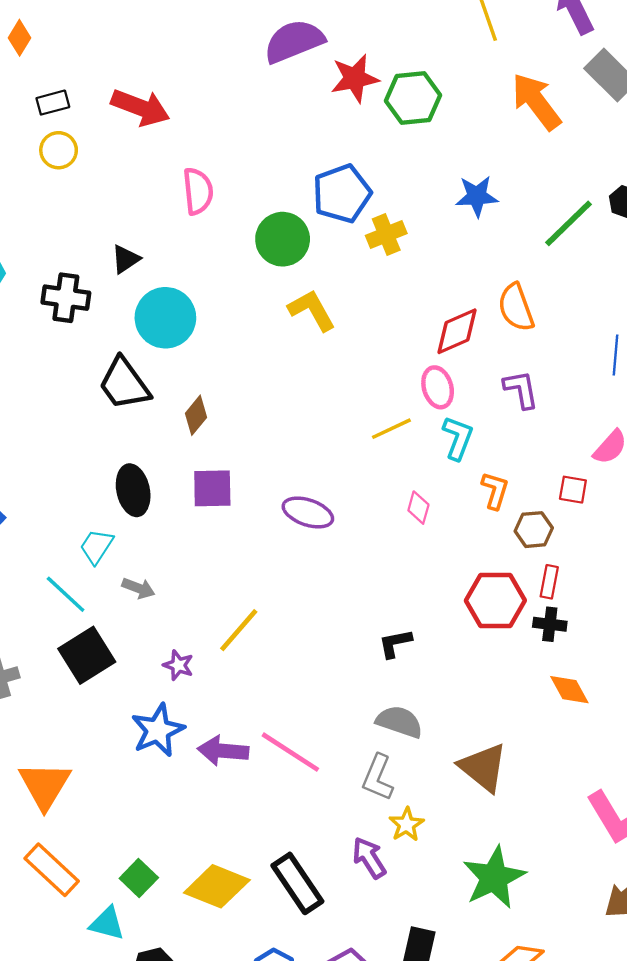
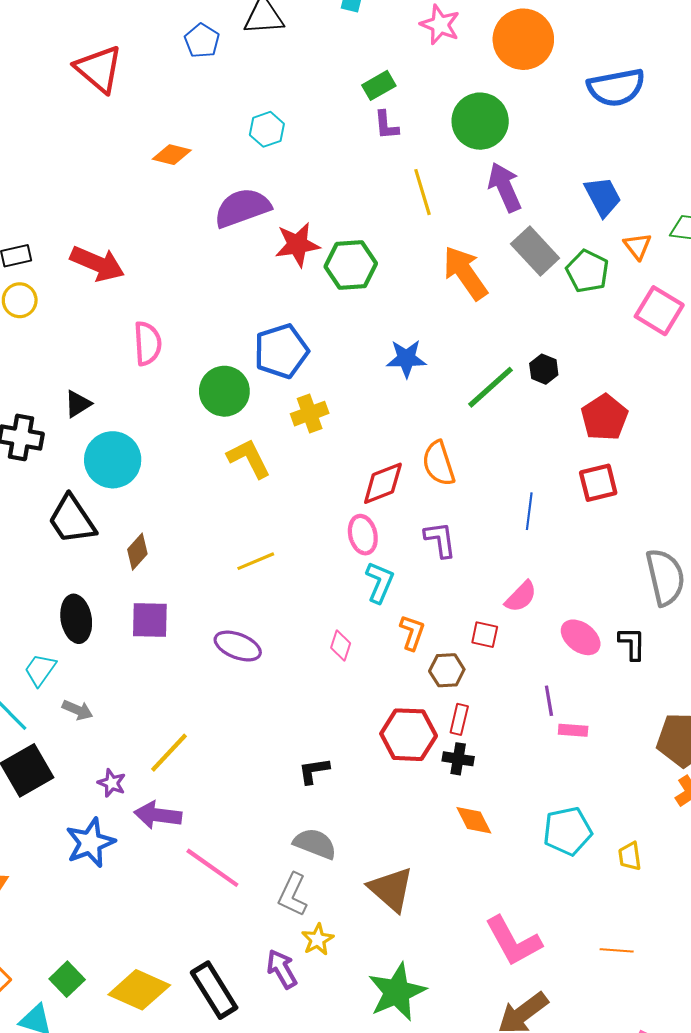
yellow cross: (386, 235) -> (310, 414), moved
yellow line: (391, 429) -> (256, 561), moved
purple arrow: (223, 751) -> (158, 815), moved

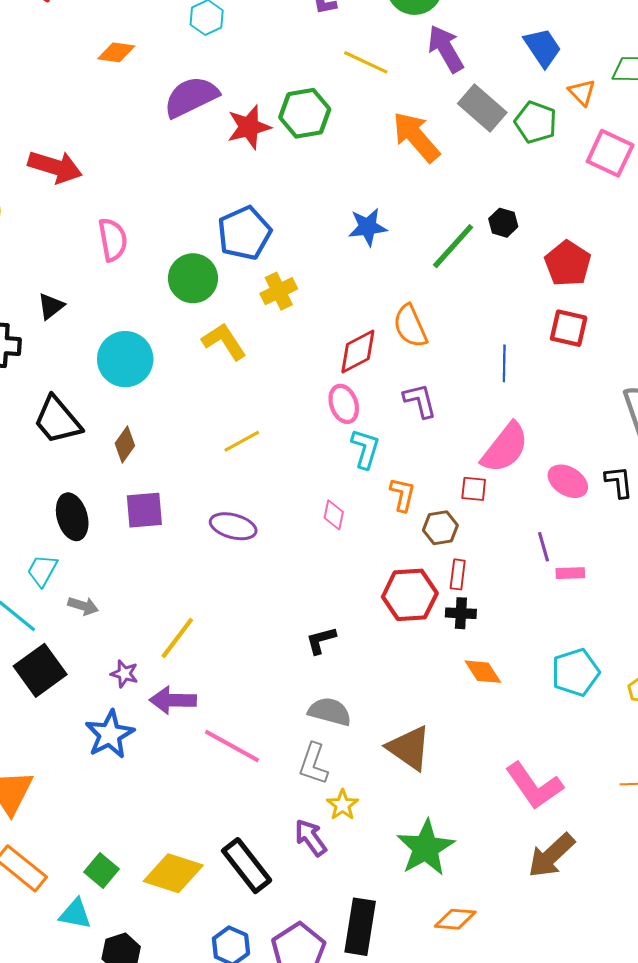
yellow line: (423, 192) -> (366, 62), turned -42
green hexagon: (351, 265) -> (305, 113), moved
cyan circle: (113, 460) -> (125, 359), moved
red square: (598, 483) -> (569, 328), turned 33
pink semicircle: (521, 597) -> (505, 448), size x1.6

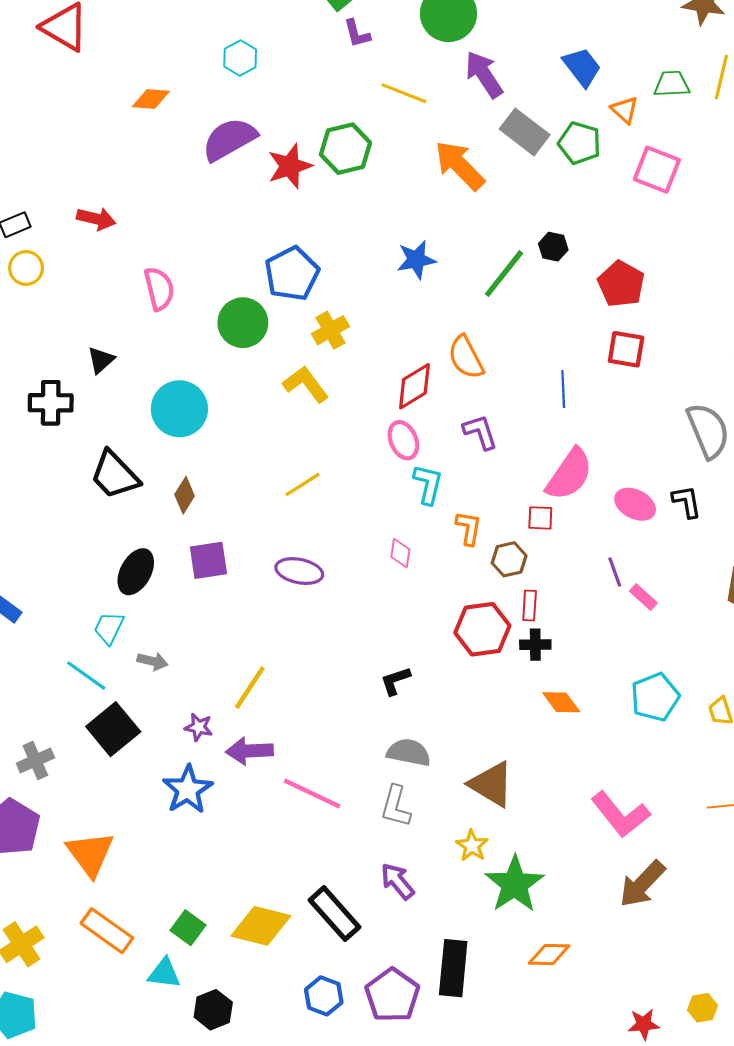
red arrow: (55, 167) -> (96, 219), size x0.7
yellow L-shape: (224, 341) -> (306, 384), moved
black ellipse: (72, 517) -> (136, 572), turned 48
pink rectangle: (570, 573) -> (643, 597), turned 48
yellow star: (343, 805) -> (472, 846), moved

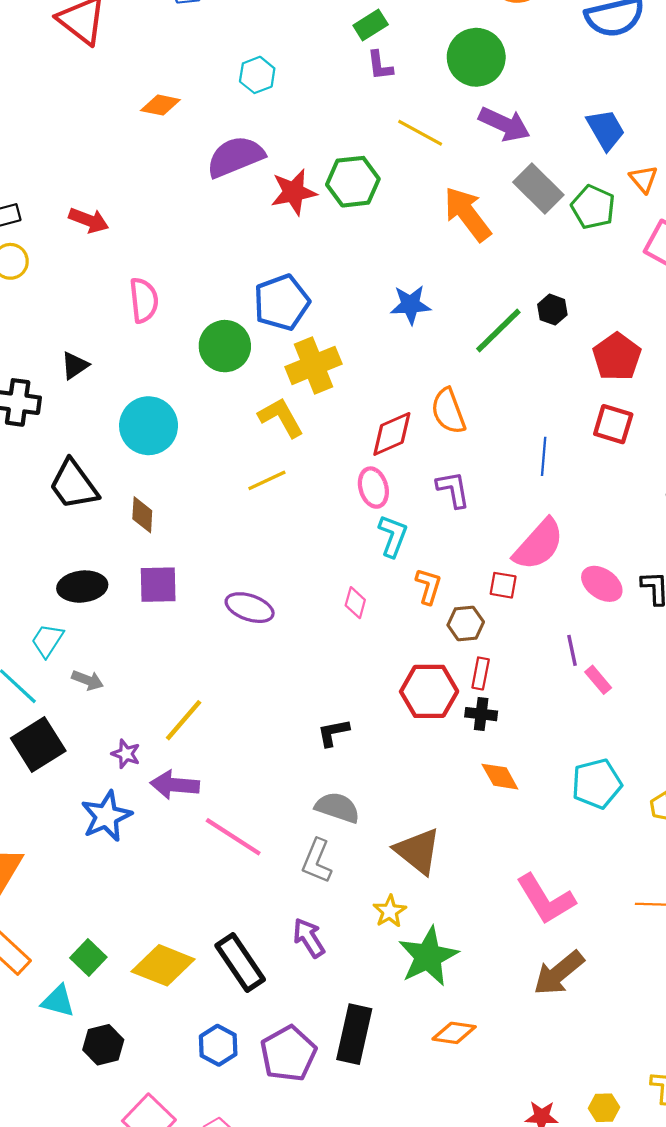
purple arrow: (484, 74) -> (504, 124), turned 141
yellow cross: (330, 330) -> (313, 365), size x1.4
yellow line: (303, 485) -> (267, 480), moved
brown diamond: (185, 495) -> (142, 515), turned -36
black ellipse: (136, 572) -> (82, 587), turned 48

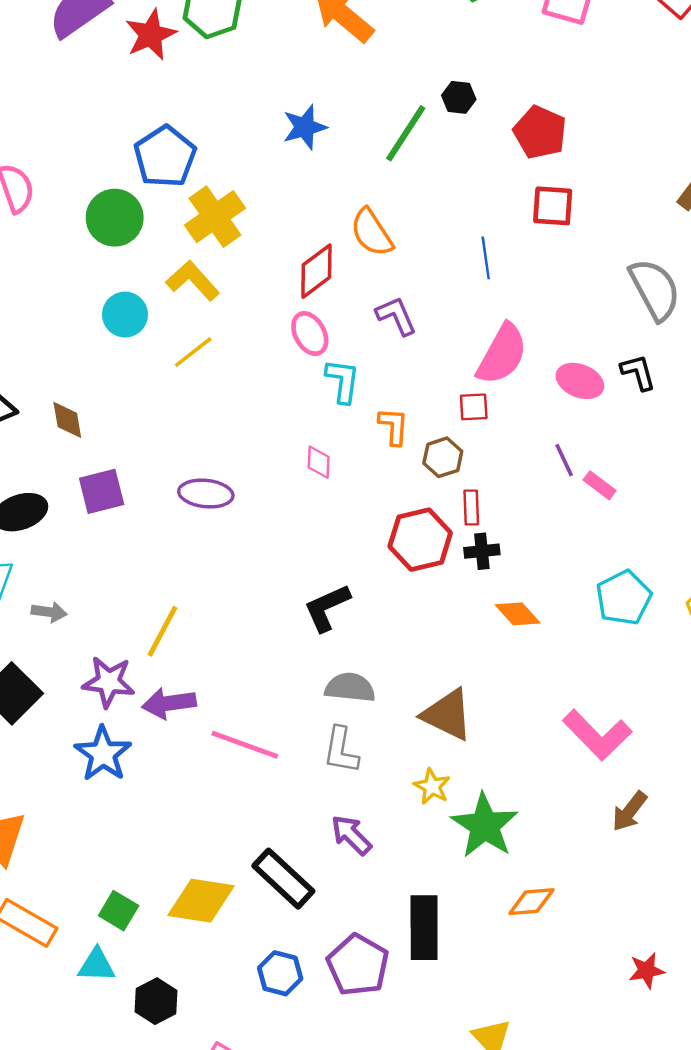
cyan circle: (149, 426) -> (125, 315), moved, size x0.7
black L-shape: (333, 733) -> (327, 608), size x1.4
purple star: (126, 754) -> (109, 682), size x1.6
brown arrow: (559, 973) -> (630, 811), size x0.7

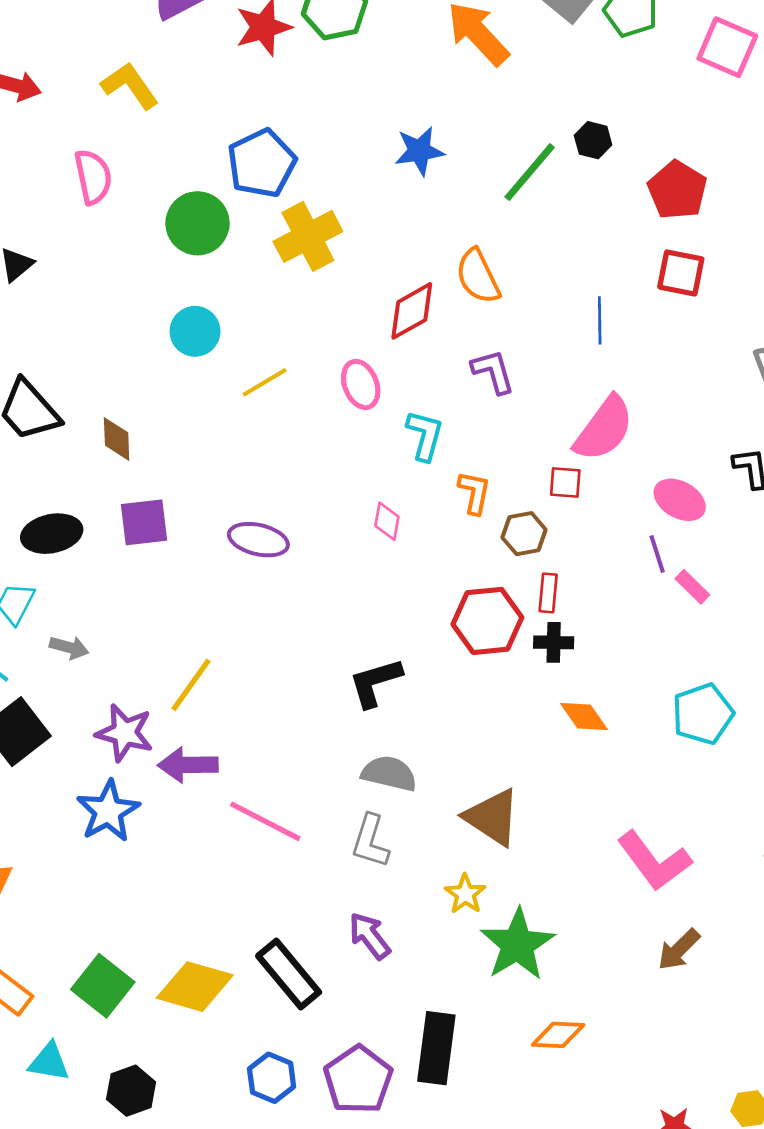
yellow L-shape: (193, 281) -> (130, 86), moved
pink ellipse: (310, 334) -> (361, 384), moved
pink ellipse: (580, 381) -> (680, 500), moved
green square: (119, 911) -> (103, 986), size x1.4
cyan triangle: (96, 965) -> (49, 1062), moved

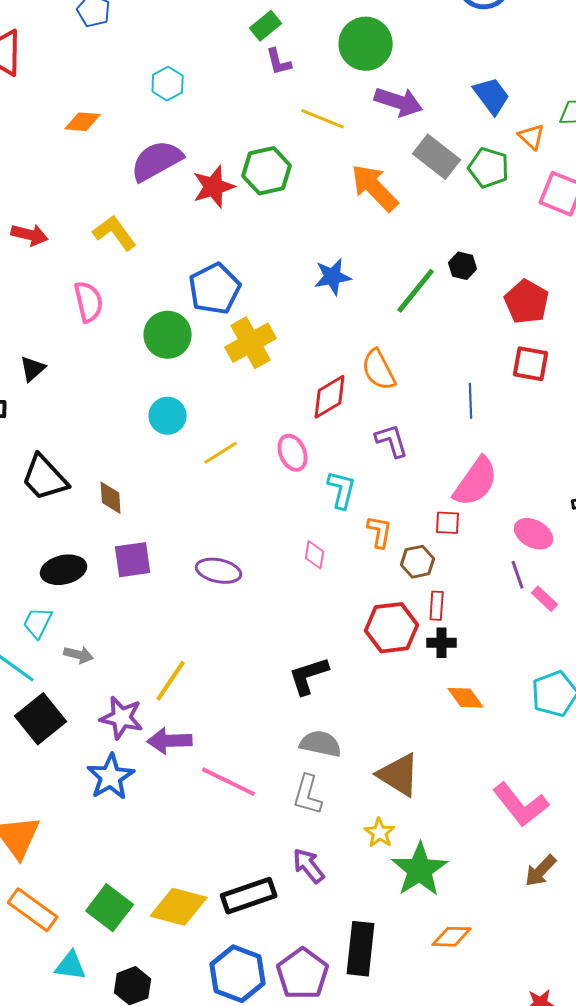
black rectangle: (289, 974) -> (249, 896), turned -68
blue hexagon: (272, 1078) -> (238, 974), size x1.5

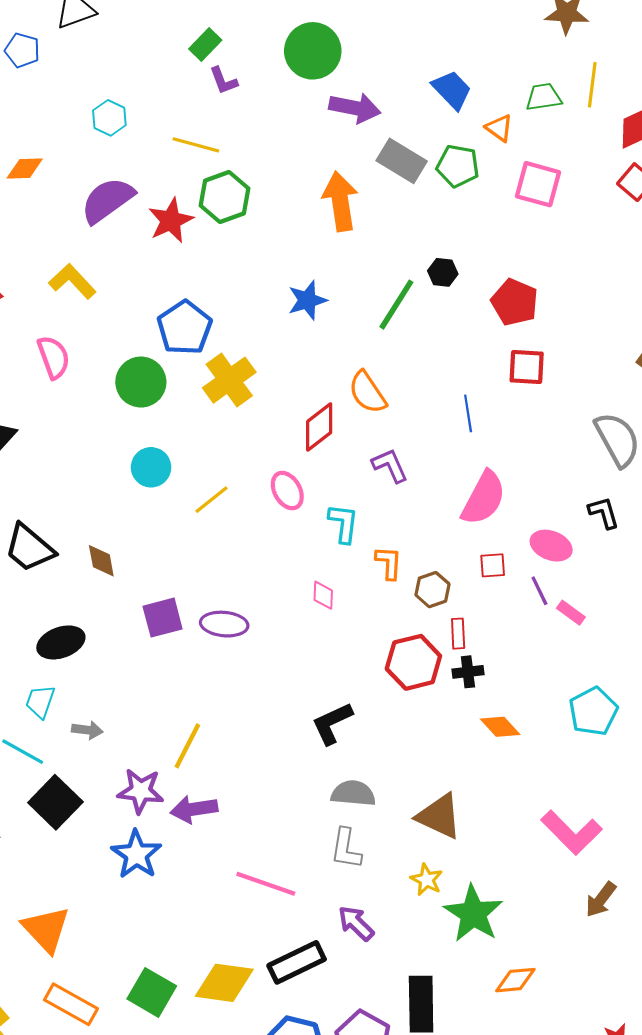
yellow line: (323, 119) -> (196, 145), moved
orange arrow: (375, 188) -> (340, 201), turned 42
red square: (448, 523) -> (493, 565), moved
purple square: (133, 560) -> (163, 618), moved
pink line: (229, 782) -> (266, 884), moved

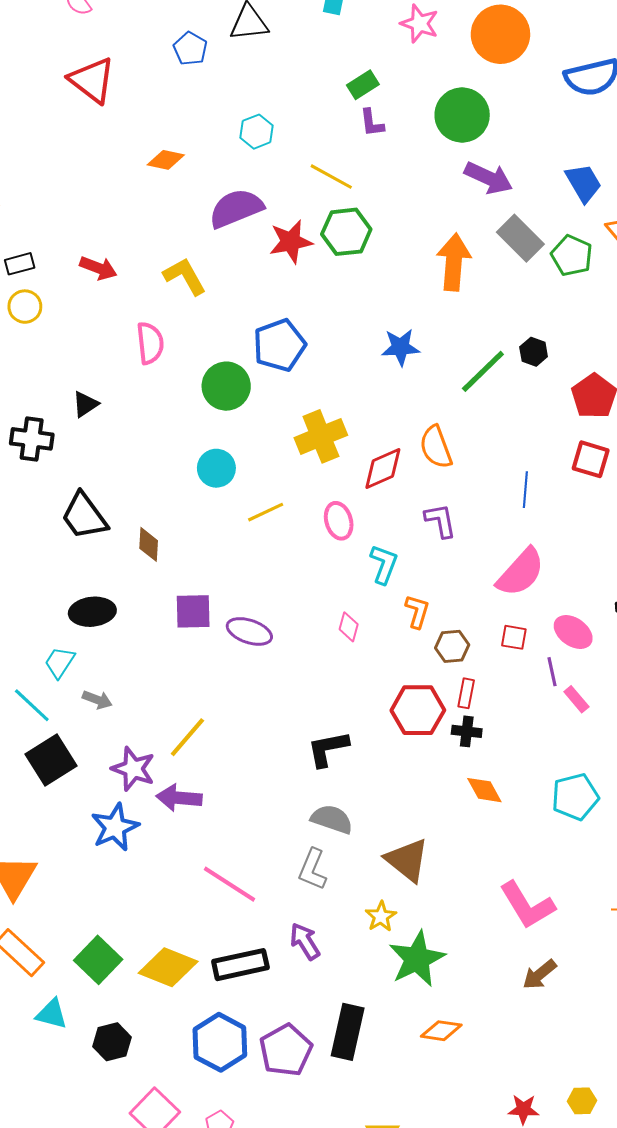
yellow cross: (229, 380) -> (321, 436), moved

